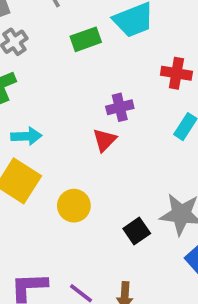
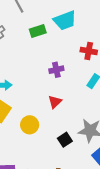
red triangle: (104, 140) -> (55, 102), moved

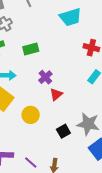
green rectangle: (38, 31) -> (31, 49), moved
purple cross: (56, 70) -> (45, 77), moved, turned -32

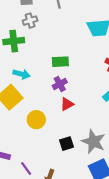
green rectangle: (31, 49) -> (60, 62), moved

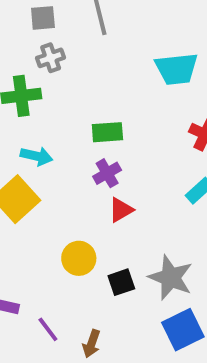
yellow circle: (36, 120) -> (79, 258), moved

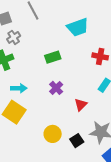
green rectangle: (107, 132) -> (53, 57), moved
red triangle: (121, 210) -> (81, 105), moved

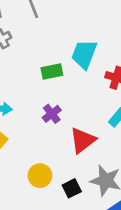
cyan trapezoid: (78, 27) -> (84, 54), moved, turned 125
red triangle: (81, 105) -> (83, 140), size x1.5

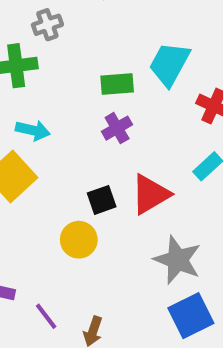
purple cross: (52, 114) -> (117, 128), moved
black square: (72, 188) -> (102, 200), moved

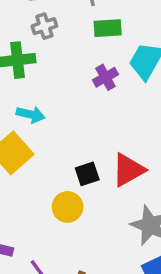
green rectangle: (117, 84) -> (108, 28), moved
purple cross: (117, 128) -> (105, 77), moved

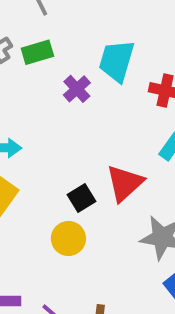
green rectangle: (108, 28) -> (37, 52), moved

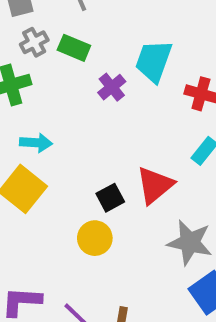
green rectangle: (37, 52) -> (74, 48), turned 36

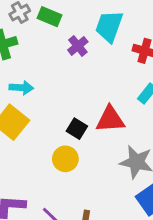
red triangle: (155, 185) -> (110, 119), turned 36
black square: (110, 198) -> (77, 129), turned -30

